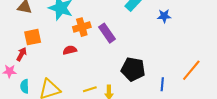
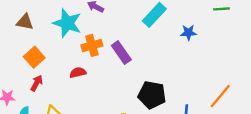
orange square: (33, 37) -> (34, 57), turned -30
red arrow: (22, 54) -> (37, 83), moved

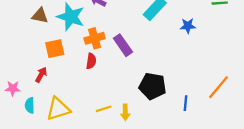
brown triangle: (25, 22) -> (40, 16), moved
orange square: (34, 57) -> (55, 49), moved, turned 30
red semicircle: (78, 73) -> (91, 61), moved, turned 112

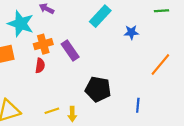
orange line: (219, 87) -> (160, 64), moved
blue line: (186, 103) -> (138, 105), moved

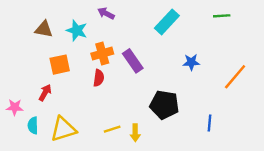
green line: (161, 11) -> (222, 16), moved
cyan star: (21, 24) -> (77, 30), size x0.7
blue star: (131, 32) -> (191, 62), moved

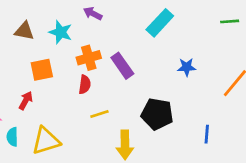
green line: (222, 16) -> (230, 21), moved
yellow line: (112, 129) -> (99, 114), moved
yellow arrow: (135, 133) -> (125, 145), size x1.5

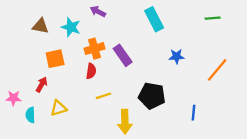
cyan rectangle: (160, 23) -> (154, 19), turned -70
yellow triangle: (46, 141) -> (58, 108), moved, size x0.7

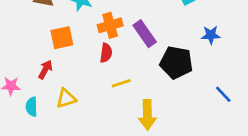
black pentagon: (152, 96) -> (176, 63), moved
blue line: (193, 113) -> (223, 94), moved, turned -48

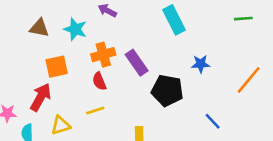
red semicircle: (106, 53) -> (99, 81), turned 150
red arrow: (45, 69) -> (41, 97), size x1.5
yellow line: (121, 83) -> (95, 111), moved

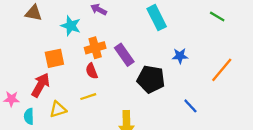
green line: (243, 19) -> (217, 16), turned 35
brown triangle: (39, 28) -> (34, 13), moved

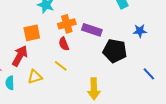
purple rectangle: (124, 55) -> (92, 30), turned -36
yellow line: (88, 97) -> (61, 66), turned 56

